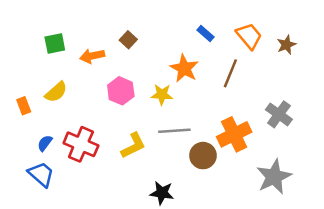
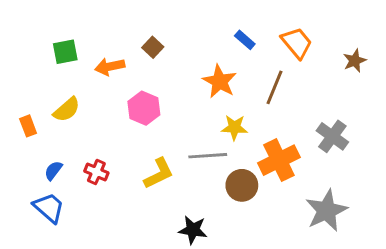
brown star: (286, 45) -> (355, 61), moved
yellow star: (162, 95) -> (234, 127), moved
red cross: (81, 144) -> (96, 172), size x0.6

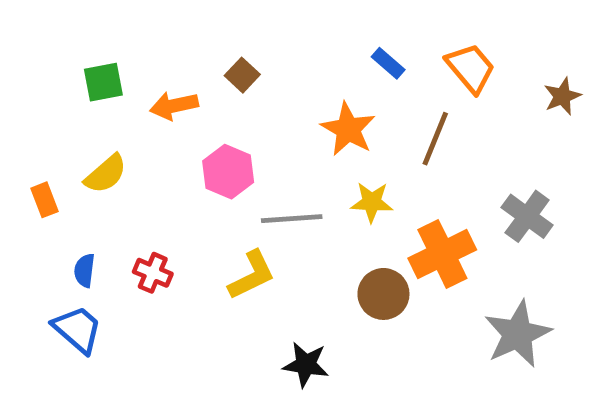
gray line: (208, 156) -> (292, 219), moved
blue semicircle: (53, 170) -> (85, 270), turned -30

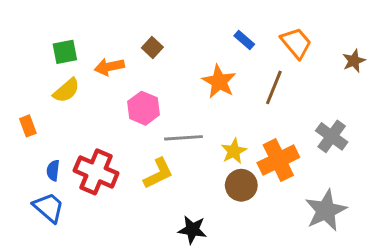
yellow semicircle: (106, 174) -> (66, 90), moved
yellow star: (372, 202) -> (234, 151), moved, turned -30
red cross: (153, 273) -> (96, 172), size x1.8

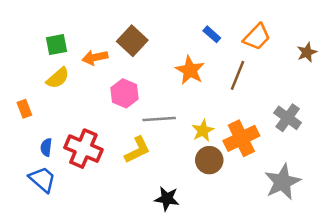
orange trapezoid: (296, 43) -> (257, 37), turned 84
brown square: (152, 47) -> (132, 41), size x1.6

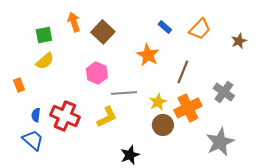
orange arrow: (95, 57) -> (74, 22), moved, turned 84
brown line: (238, 75) -> (183, 72), moved
black star: (167, 199) -> (130, 155), turned -30

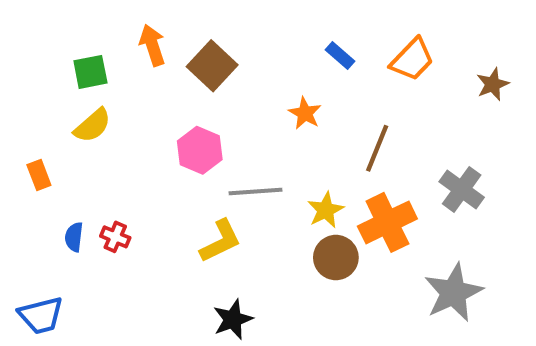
orange star: (148, 55) -> (305, 113), size x0.7
red cross: (65, 116) -> (115, 237), moved, size x0.5
blue trapezoid: (33, 140) -> (41, 315), moved, turned 125
black star: (130, 155) -> (233, 319), moved

